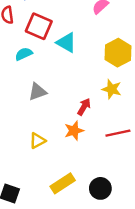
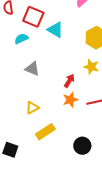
gray triangle: (38, 92) -> (32, 69), turned 42
orange star: (74, 131) -> (70, 100), moved
yellow rectangle: (63, 183) -> (45, 132), moved

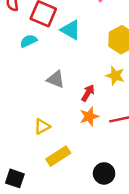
gray triangle: (32, 69) -> (56, 79), moved

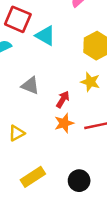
yellow rectangle: (58, 156) -> (33, 177), moved

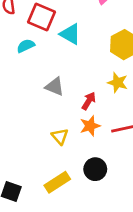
yellow triangle: (17, 133) -> (60, 136), moved, turned -42
black circle: (79, 181) -> (95, 169), moved

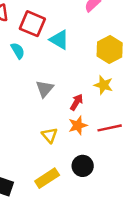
cyan semicircle: (26, 46) -> (18, 51), turned 84
gray triangle: (55, 87) -> (45, 89), turned 48

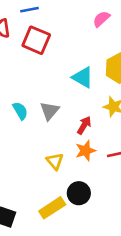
cyan triangle: (59, 40) -> (83, 77), moved
cyan semicircle: (18, 51) -> (20, 111), moved
black circle: (83, 166) -> (79, 193), moved

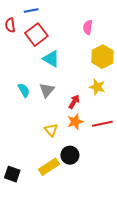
pink semicircle: (101, 19) -> (88, 27), moved, turned -40
red square: (36, 40) -> (36, 35), turned 30
cyan triangle: (83, 77) -> (51, 59), moved

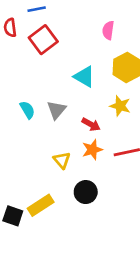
cyan triangle: (51, 59) -> (84, 77), moved
red arrow: (74, 102) -> (91, 124), turned 88
yellow rectangle: (49, 167) -> (41, 205), moved

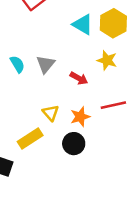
cyan triangle: (84, 77) -> (83, 24), moved
orange star: (92, 150) -> (80, 117), moved
yellow rectangle: (41, 205) -> (30, 138), moved

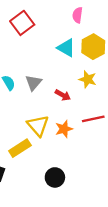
yellow triangle: (51, 113) -> (38, 126), size x1.5
black circle: (74, 144) -> (55, 177), moved

